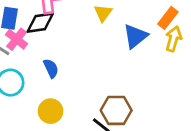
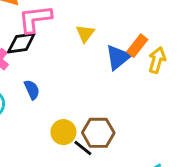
orange rectangle: (168, 18) -> (137, 46), moved
yellow circle: (51, 111) -> (63, 132), moved

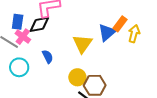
yellow triangle: (85, 34) -> (82, 44), moved, size x1.5
yellow circle: (63, 132) -> (77, 77), moved

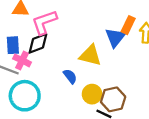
yellow triangle: (82, 44) -> (90, 55), turned -40
blue semicircle: (48, 57) -> (70, 76), moved
cyan circle: (19, 67) -> (25, 96), size x1.4

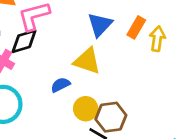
blue triangle: (115, 37) -> (100, 25), moved
blue semicircle: (70, 76) -> (60, 85), turned -84

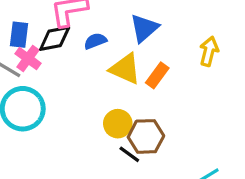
orange rectangle: (136, 27) -> (157, 75), moved
blue semicircle: (60, 85) -> (95, 41), moved

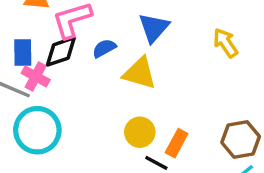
yellow arrow: (209, 51) -> (225, 43), turned -40
orange rectangle: (157, 75) -> (177, 143), moved
brown hexagon: (146, 136) -> (241, 139), moved

